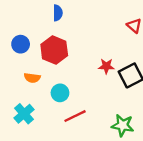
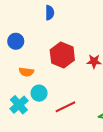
red hexagon: (54, 50) -> (62, 55), moved
cyan circle: (60, 93) -> (39, 93), moved

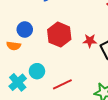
blue circle: (16, 41) -> (25, 30), moved
orange semicircle: (26, 72) -> (14, 46), moved

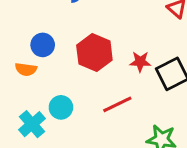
red line: (62, 84) -> (117, 104), moved

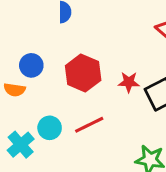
red line: (117, 104) -> (89, 125), moved

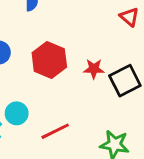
red line: (89, 125) -> (55, 131), moved

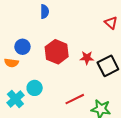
red line: (55, 131) -> (75, 99), moved

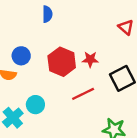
red star: (87, 58) -> (90, 59), moved
red line: (75, 99) -> (83, 94), moved

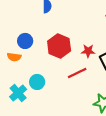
red star: (90, 59) -> (88, 51), moved

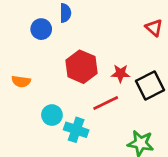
blue circle: (25, 41) -> (41, 29), moved
cyan cross: (18, 93) -> (76, 130), moved, turned -30

